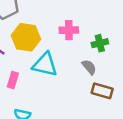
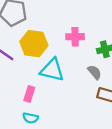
pink rectangle: (13, 80) -> (29, 94), moved

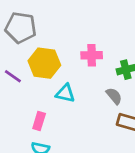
cyan triangle: (52, 70) -> (65, 93), size x0.7

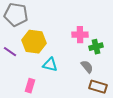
pink cross: (92, 55) -> (80, 35), moved

